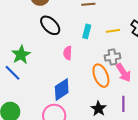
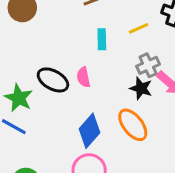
black ellipse: (50, 25) -> (53, 80), moved
orange ellipse: (101, 76) -> (133, 125), moved
black star: (98, 109) -> (141, 88), moved

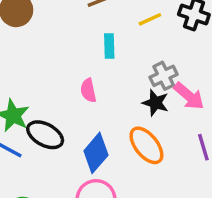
yellow line: (139, 28) -> (150, 19), moved
black ellipse: (53, 80) -> (45, 135), moved

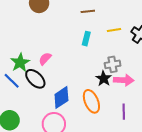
pink semicircle: (88, 90) -> (45, 59), moved, turned 40
pink arrow: (189, 96) -> (124, 80), turned -54

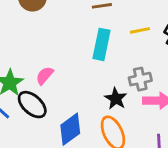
cyan rectangle: (86, 39) -> (102, 44), size x1.5
black star: (104, 79) -> (116, 99), moved

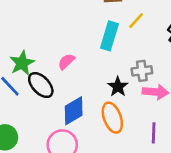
yellow line: (140, 30) -> (136, 21), moved, turned -42
pink semicircle: (45, 76) -> (66, 62), moved

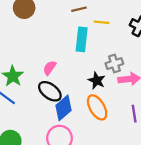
yellow line: (136, 21) -> (102, 22), turned 64
black ellipse: (41, 85) -> (50, 91), moved

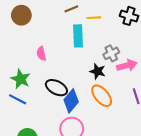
pink semicircle: (50, 68) -> (41, 54), moved, turned -40

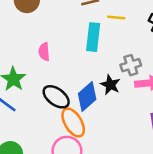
orange ellipse: (102, 96) -> (73, 122), moved
blue diamond: (71, 101) -> (87, 97), moved

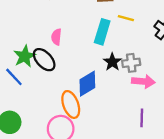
black star: (110, 85) -> (112, 62), moved
black ellipse: (56, 97) -> (44, 60), moved

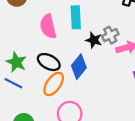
pink semicircle: (56, 37) -> (48, 26), moved, size x1.6
black ellipse: (44, 60) -> (49, 62), moved
orange ellipse: (71, 104) -> (54, 84), moved, turned 75

